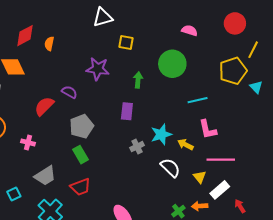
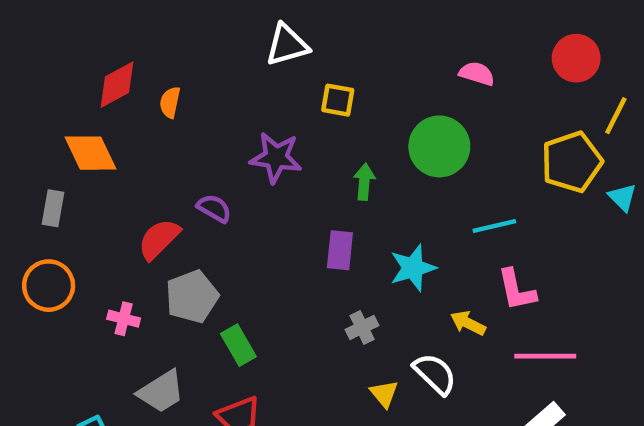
gray pentagon: (82, 126) -> (192, 297), moved
cyan star: (161, 134) -> (413, 268), moved
yellow triangle: (200, 177) -> (384, 394), moved

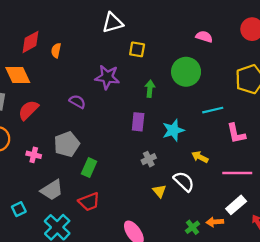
red semicircle: (159, 239) -> (28, 110), moved
pink L-shape: (517, 290) -> (236, 134), moved
green rectangle: (238, 345) -> (89, 168), turned 54

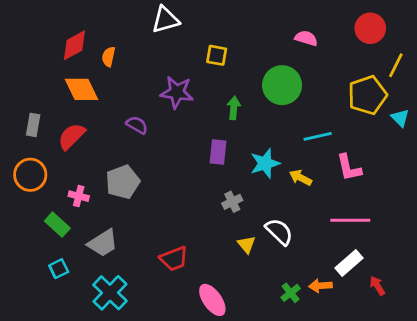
white triangle: (113, 23) -> (165, 20), moved
orange diamond: (18, 75) -> (81, 89), moved
yellow arrow: (200, 157) -> (301, 178), moved
green rectangle: (89, 168) -> (57, 225), moved, turned -72
red trapezoid: (89, 202) -> (174, 259), moved

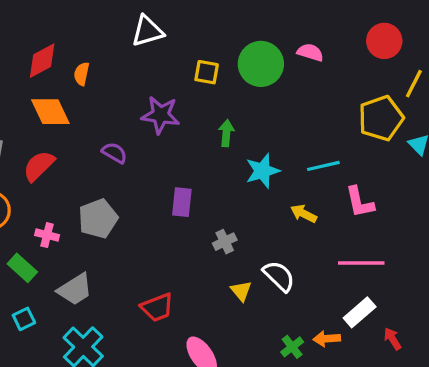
green circle: (282, 85) -> (261, 64), moved
purple rectangle: (218, 152) -> (182, 202), moved
cyan star: (265, 163) -> (263, 171), moved

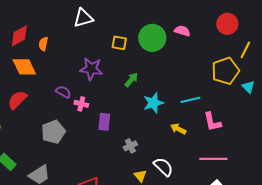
green arrow: (226, 133) -> (131, 80), turned 35
pink cross: (47, 235) -> (81, 104), moved

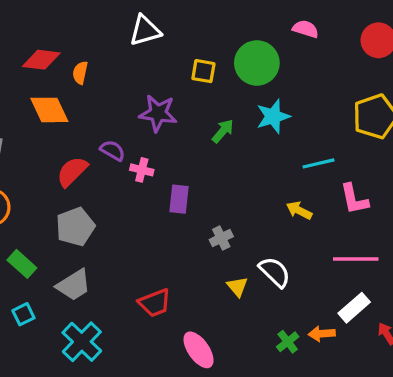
pink semicircle: (182, 31) -> (306, 29), moved
red diamond: (19, 36) -> (41, 60), turned 35
red semicircle: (17, 100) -> (72, 172), moved
cyan star: (153, 103) -> (273, 116), moved
gray pentagon: (53, 132) -> (75, 227), moved

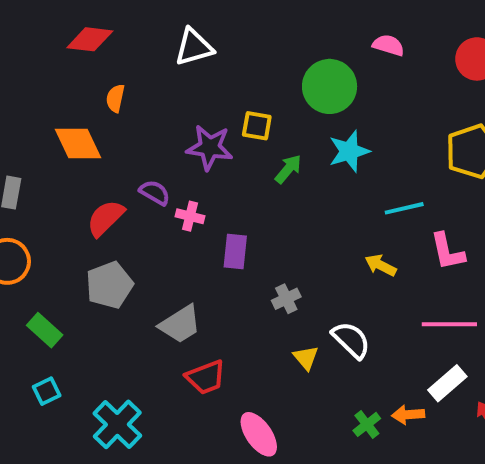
red diamond: (41, 60) -> (90, 39), moved
yellow square: (203, 71) -> (257, 126), moved
gray trapezoid: (74, 285) -> (180, 324), moved

